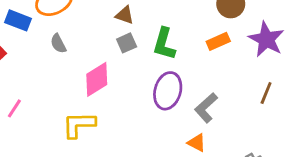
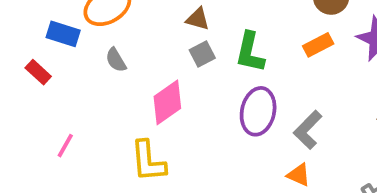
yellow L-shape: (79, 125) -> (148, 161), turned -90

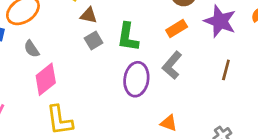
pink diamond: (167, 102) -> (46, 79), moved
gray L-shape: (308, 130) -> (172, 65), moved

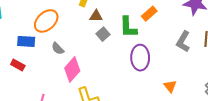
orange rectangle: (177, 29) -> (149, 14), moved
gray L-shape: (172, 65) -> (183, 42), moved
orange triangle: (169, 123) -> (170, 86), turned 40

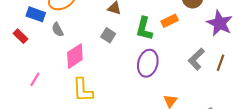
gray square: (103, 34) -> (108, 35), moved, turned -32
gray semicircle: (58, 48) -> (58, 30), moved

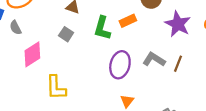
gray L-shape: (196, 59) -> (154, 60), turned 75
purple ellipse: (148, 63) -> (120, 65), moved
yellow L-shape: (83, 90) -> (56, 88), moved

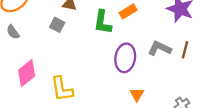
gray square: (66, 34) -> (57, 25), moved
pink diamond: (32, 54) -> (27, 73), moved

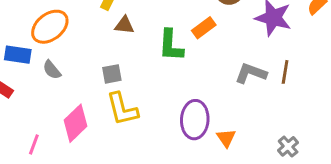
gray square: (57, 25) -> (112, 74), moved, turned -32
purple ellipse: (125, 58) -> (195, 120), moved
yellow L-shape: (62, 89) -> (122, 109), moved

